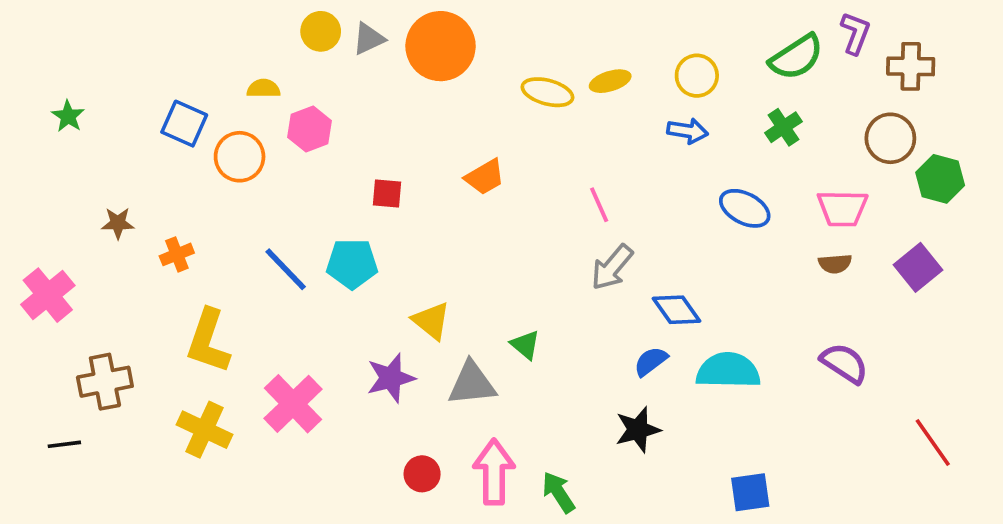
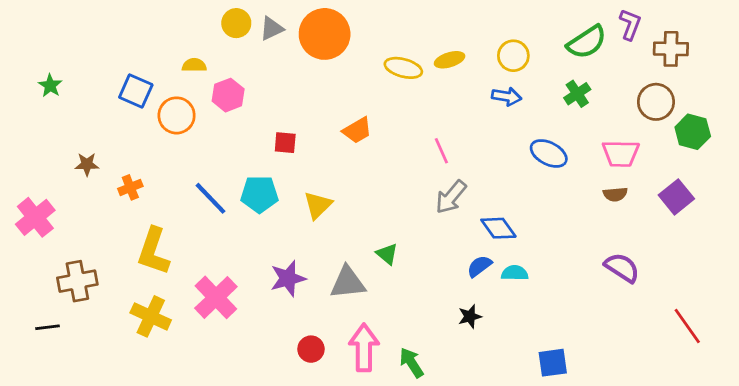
yellow triangle: (431, 321) -> (318, 205), moved, turned 36
cyan semicircle: (728, 371) -> (515, 273), moved, size x0.6
black star: (638, 430) -> (470, 316), size x0.7

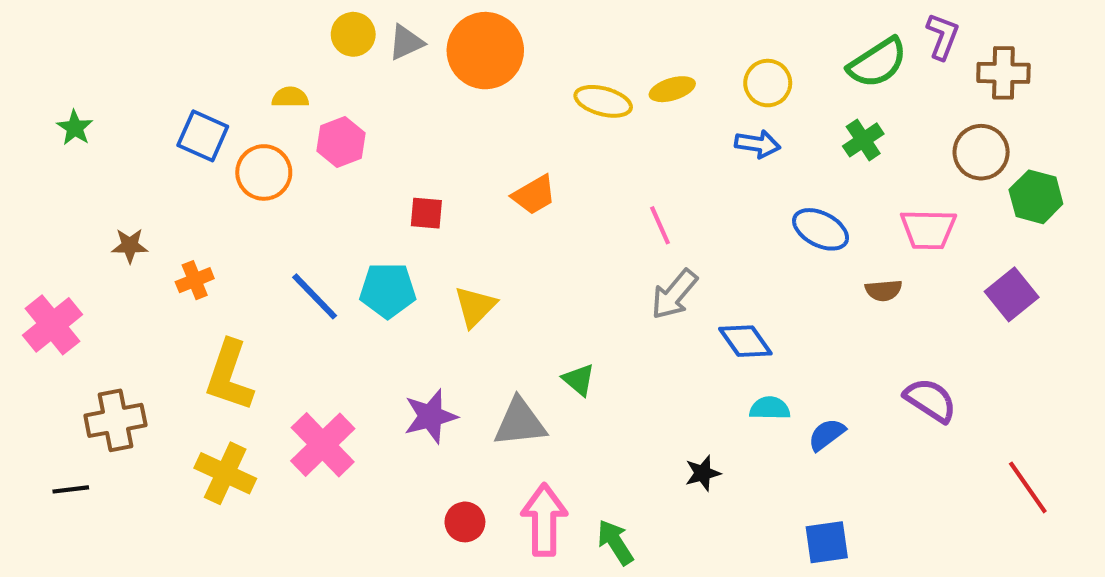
brown semicircle: (615, 194) -> (884, 290), moved
blue semicircle: (479, 266) -> (827, 435), moved

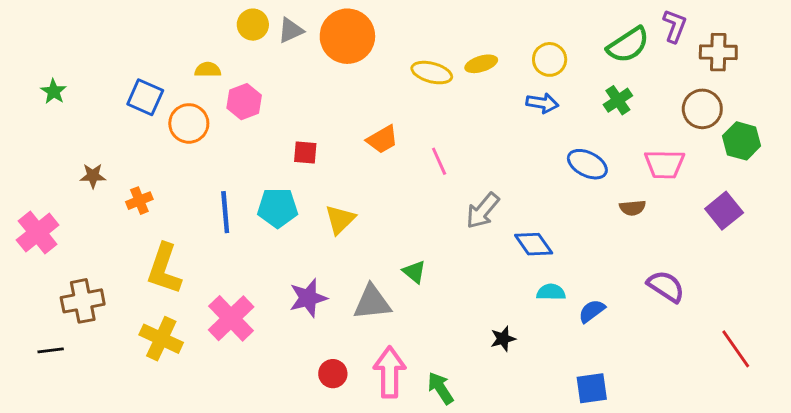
pink line: (660, 225) -> (439, 161), moved
blue line: (315, 296) -> (225, 212), turned 39

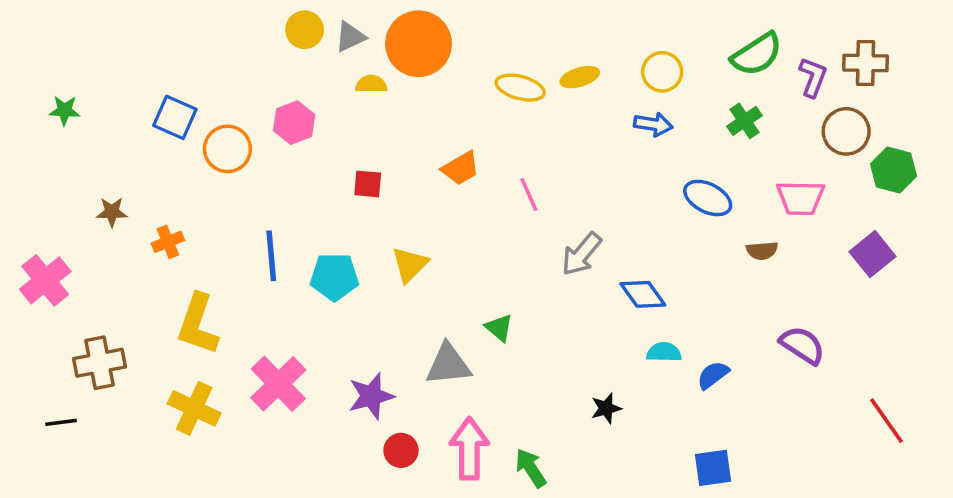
purple L-shape: (675, 26) -> (813, 77), moved
yellow semicircle: (208, 70) -> (371, 84), moved
green star: (54, 91) -> (64, 110), turned -30
cyan pentagon: (278, 208) -> (334, 277), moved
purple star: (308, 298) -> (371, 396), moved

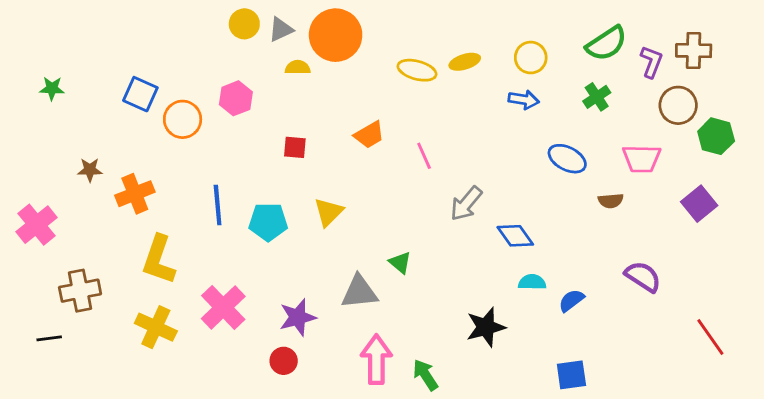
orange cross: (168, 242) -> (135, 194), size x1.5
black star: (606, 408) -> (486, 327), size x1.6
red circle: (401, 450) -> (284, 361), moved

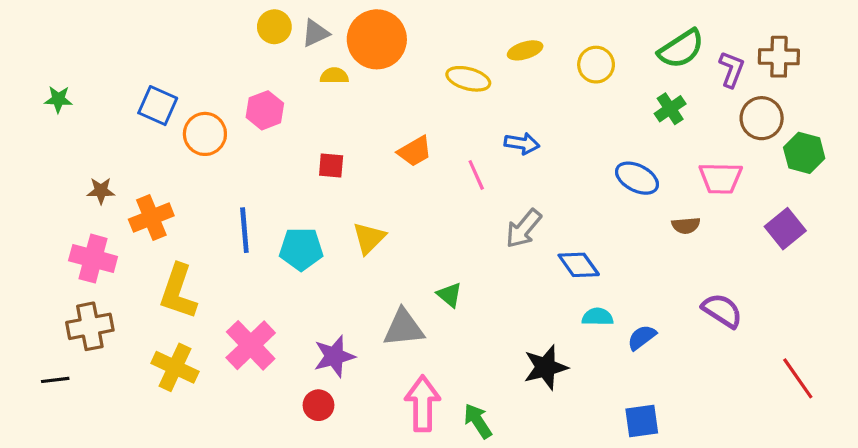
yellow ellipse: (465, 62) -> (525, 50), moved
blue arrow: (524, 100) -> (522, 143), moved
pink cross: (37, 225) -> (93, 259), moved, turned -36

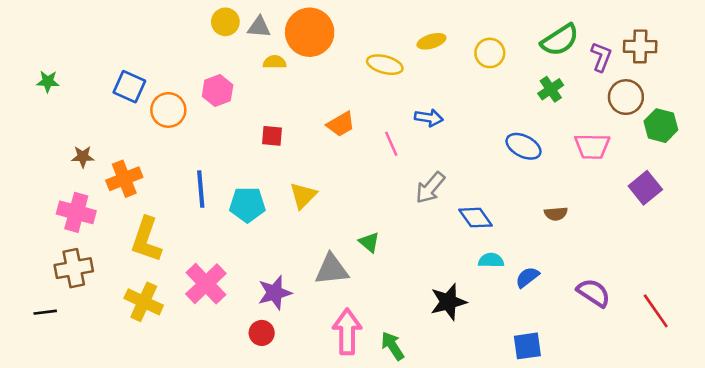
gray triangle: (315, 33) -> (259, 27), turned 30
brown semicircle: (686, 225) -> (556, 214), moved
purple semicircle: (722, 311) -> (593, 293), moved

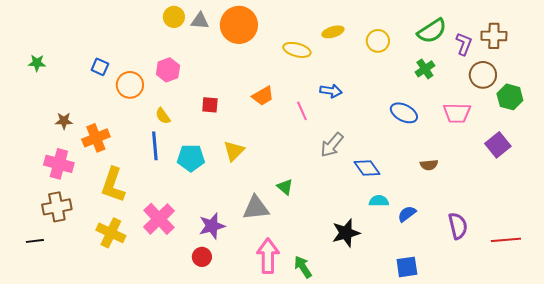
yellow semicircle: (275, 62) -> (163, 116), moved, turned -126
blue square: (129, 87) -> (100, 67), size x0.7
purple semicircle: (593, 293) -> (458, 226), turned 44
red line: (656, 311) -> (506, 240), turned -60

